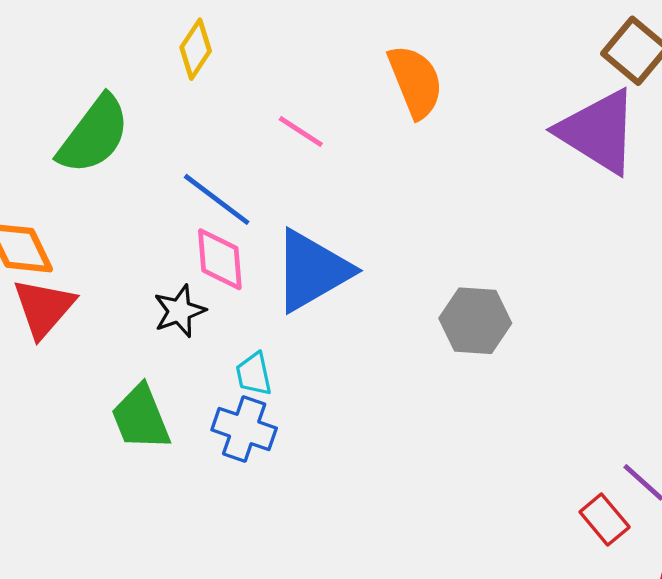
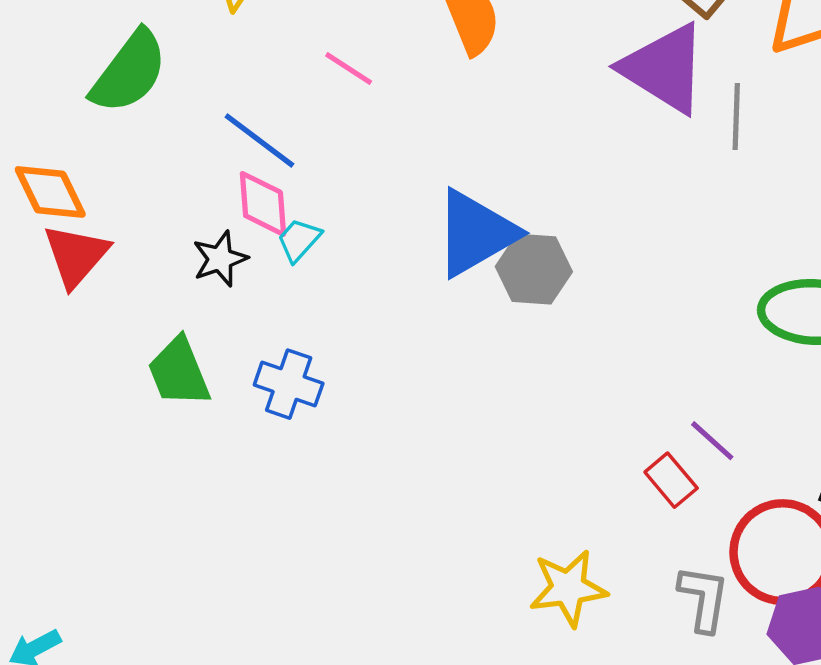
blue triangle: (312, 271) -> (476, 233), moved
cyan trapezoid: (254, 374) -> (299, 240), moved, turned 54

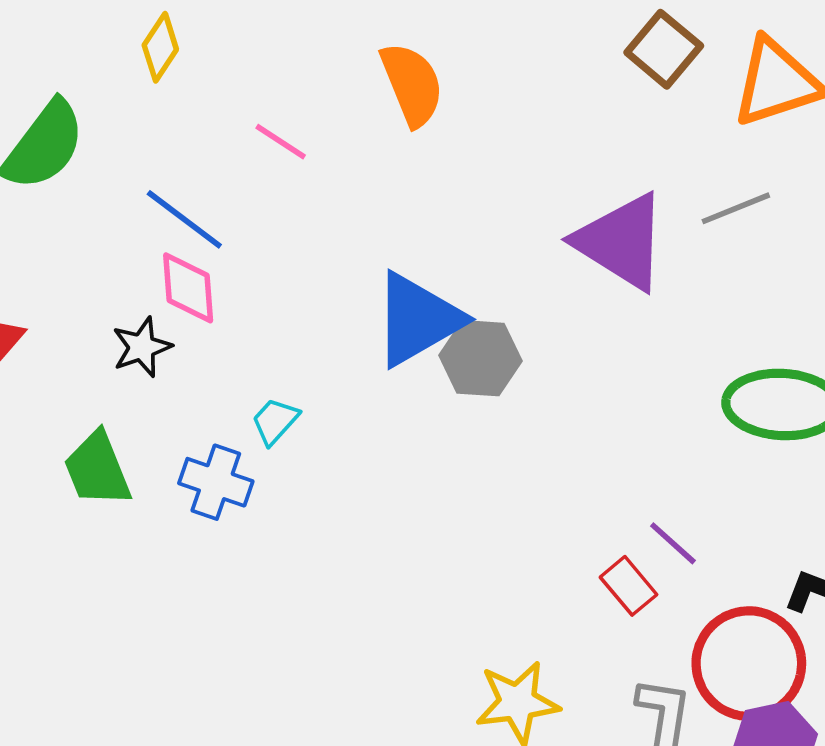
purple triangle: (664, 68) -> (621, 242), moved
gray line: (736, 116) -> (736, 208), moved, turned 66
cyan trapezoid: (299, 240) -> (275, 421), moved

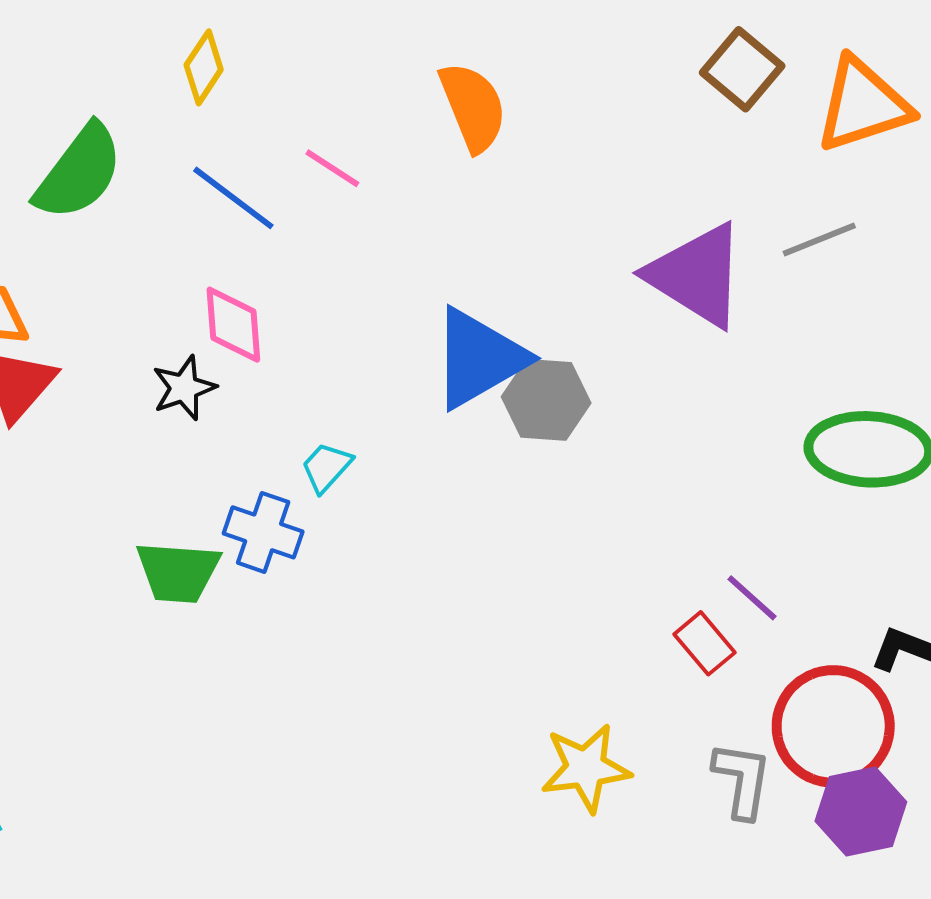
blue line: (184, 219) -> (233, 198), moved
green trapezoid: (97, 469) -> (178, 572), moved, turned -64

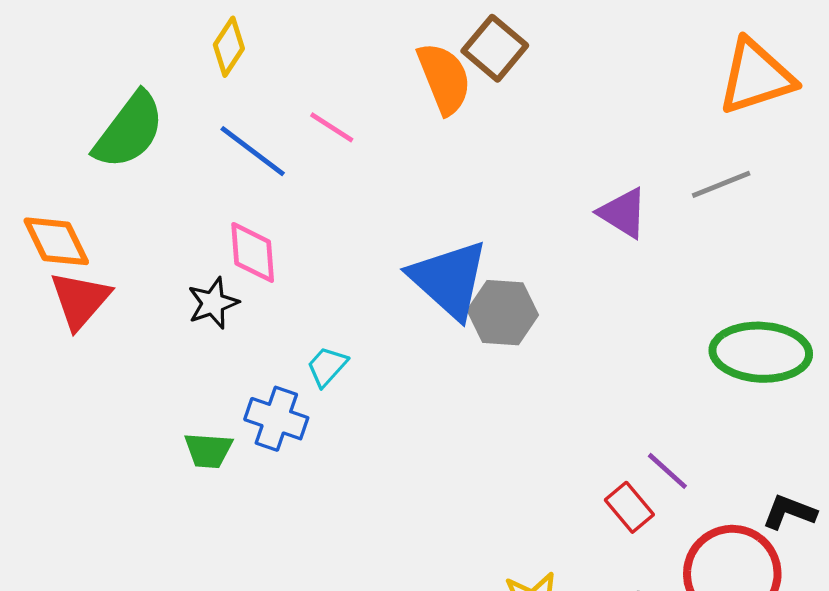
brown square: (742, 69) -> (495, 48), moved
purple triangle: (697, 275) -> (623, 213), size x0.6
blue triangle: (479, 358) -> (449, 279), turned -48
green trapezoid: (178, 572) -> (208, 450), size x0.7

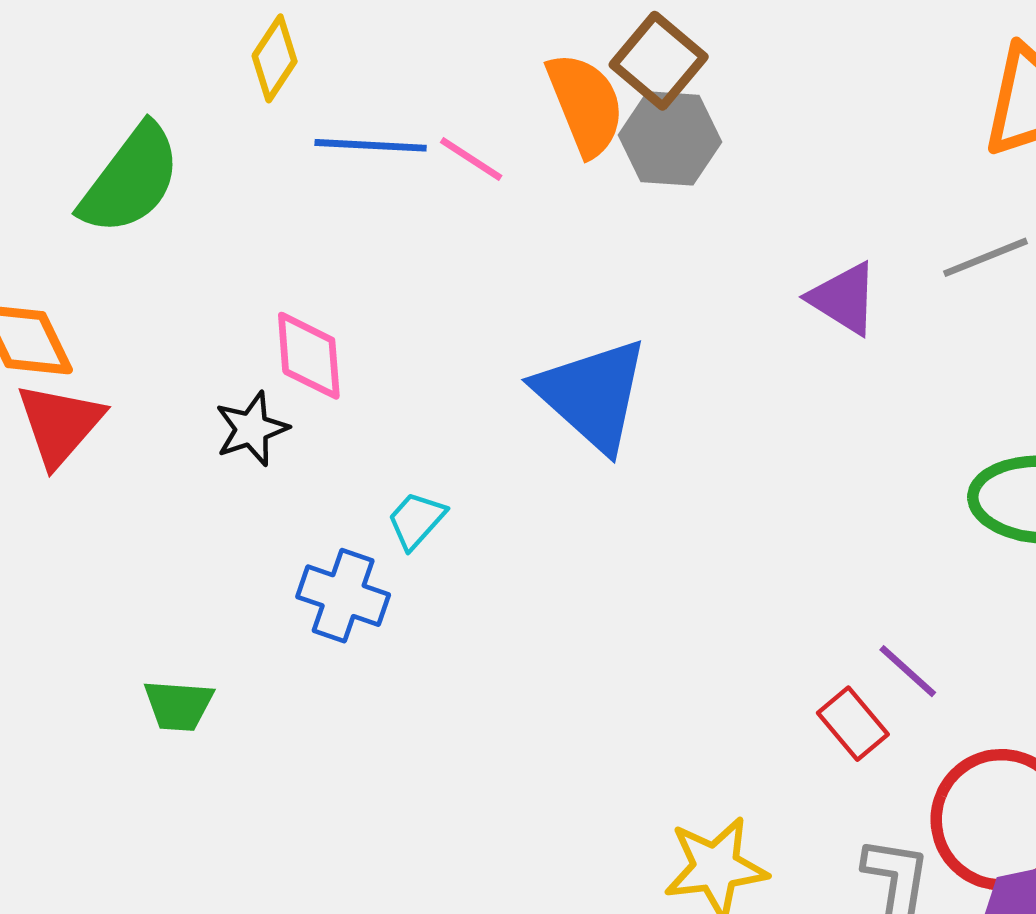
pink line: (332, 127) -> (471, 159), moved
blue line: (253, 151) -> (371, 145), moved, turned -34
gray hexagon: (503, 313) -> (670, 138), moved
green trapezoid: (208, 450) -> (179, 705), moved

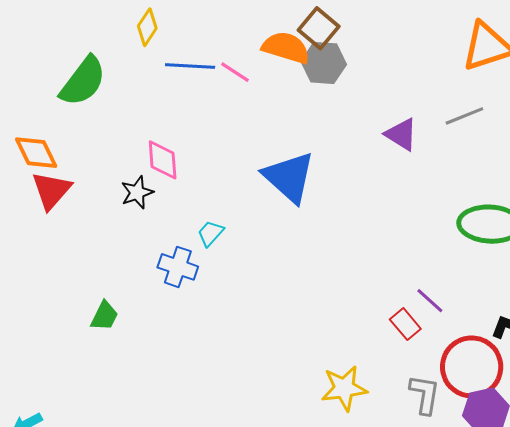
orange semicircle: (585, 104) -> (286, 48), turned -51
green trapezoid: (179, 705) -> (104, 316), turned -68

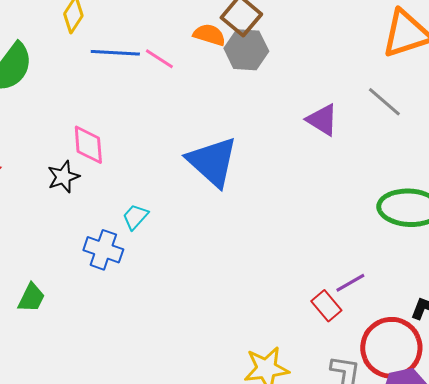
orange semicircle: (286, 48) -> (209, 35), size x0.7
gray line: (464, 116) -> (384, 102), turned 63
purple line: (430, 301) -> (350, 283), turned -72

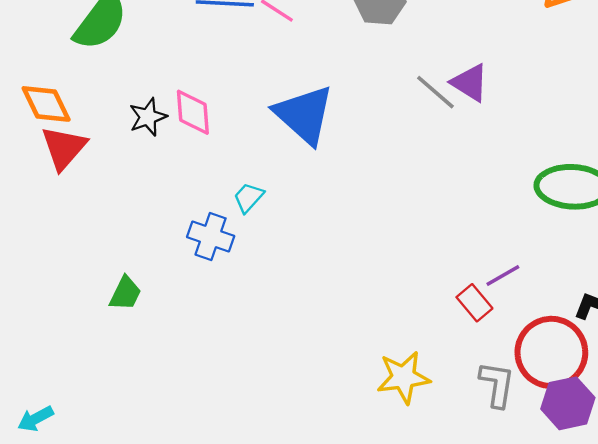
gray line: (384, 102) -> (435, 92), moved
blue triangle: (212, 162) -> (304, 115), moved
black star: (63, 177) -> (148, 117), moved

